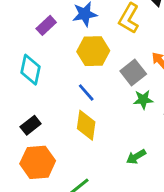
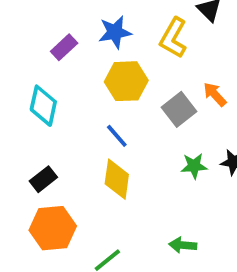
green star: (143, 100) -> (194, 166), moved
green arrow: (136, 157) -> (183, 245), moved, turned 36

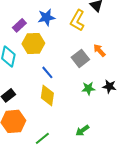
yellow hexagon: (126, 81) -> (33, 43), moved
green arrow: (183, 245) -> (82, 130), turned -40

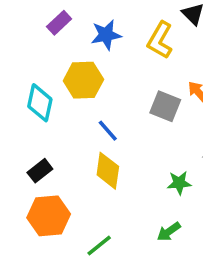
purple rectangle: (19, 25) -> (59, 23), moved
gray square: (80, 58) -> (165, 106), turned -30
green star: (88, 88) -> (179, 183), moved

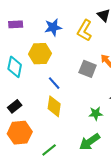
purple rectangle: (59, 23) -> (16, 24), moved, turned 40
green arrow: (169, 232) -> (90, 142), size x1.5

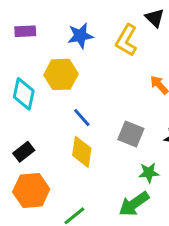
gray square: (88, 69) -> (131, 134), moved
green star: (96, 113) -> (149, 173), moved

